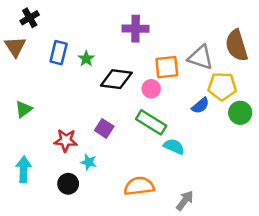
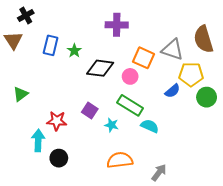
orange square: (167, 67) -> (144, 58), turned 30
cyan star: (89, 162) -> (112, 125), moved
cyan arrow: (24, 169) -> (38, 141), moved

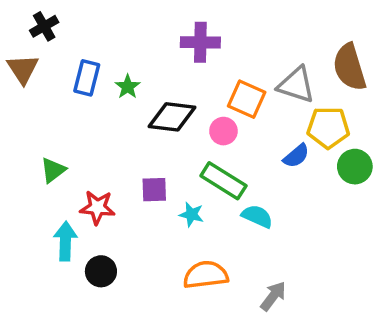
green triangle: (21, 94) -> (53, 170), moved
purple square: (90, 111) -> (154, 190), turned -35

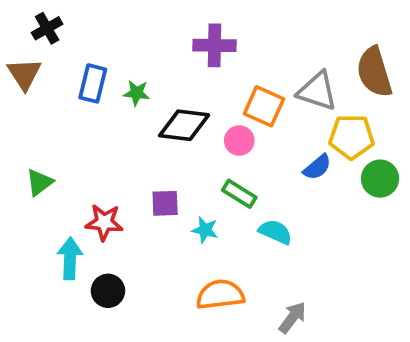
green star: (128, 87) -> (137, 93), turned -30
green triangle: (53, 170) -> (39, 182), moved
green rectangle: (223, 181) -> (239, 194), size x0.7

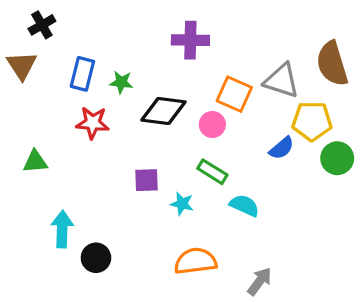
green triangle: (39, 182) -> (35, 162), turned 32
red star: (104, 222) -> (93, 123), moved

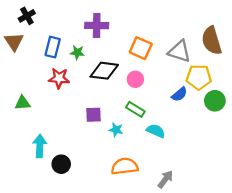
purple cross: (190, 40) -> (97, 26), moved
orange square: (234, 94) -> (141, 48), moved

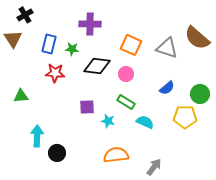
brown semicircle: (212, 41) -> (197, 38), turned -32
yellow pentagon: (199, 77) -> (185, 117), moved

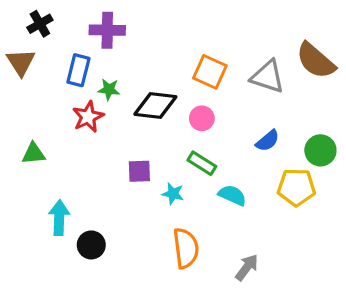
purple cross: (90, 24) -> (107, 30), moved
green star: (72, 49) -> (109, 89), moved
red star: (55, 73) -> (88, 117), turned -30
orange semicircle: (116, 155) -> (186, 248), turned 90

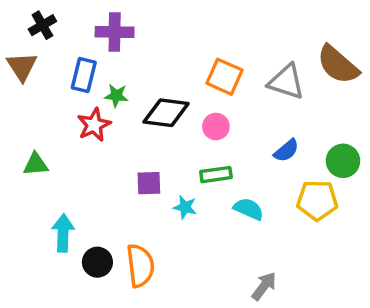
green rectangle: (202, 163) -> (216, 175), turned -40
orange semicircle: (186, 248) -> (140, 266), moved

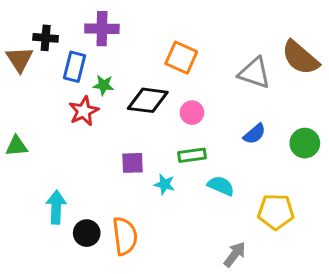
black cross: (42, 25) -> (46, 38), moved, turned 35
orange square: (224, 77) -> (181, 58), moved
green triangle: (36, 164) -> (17, 146), moved
yellow pentagon: (317, 200) -> (276, 212), moved

